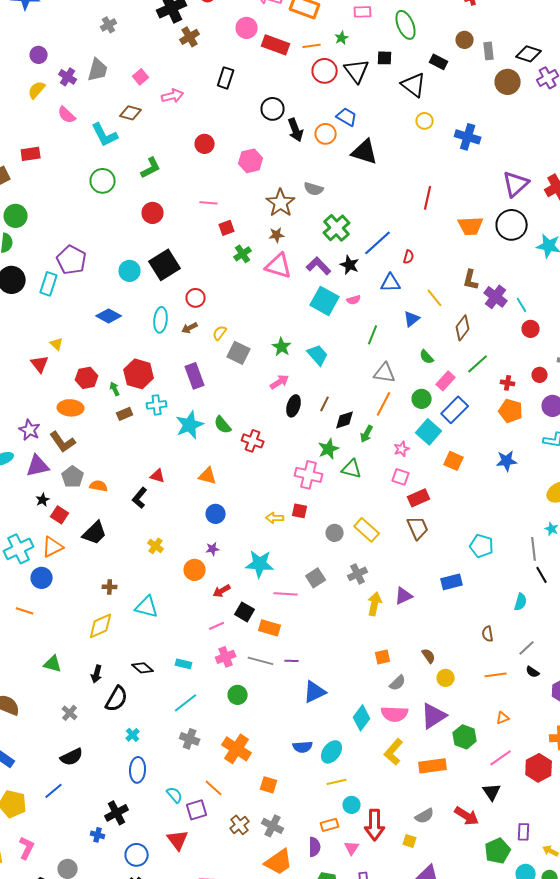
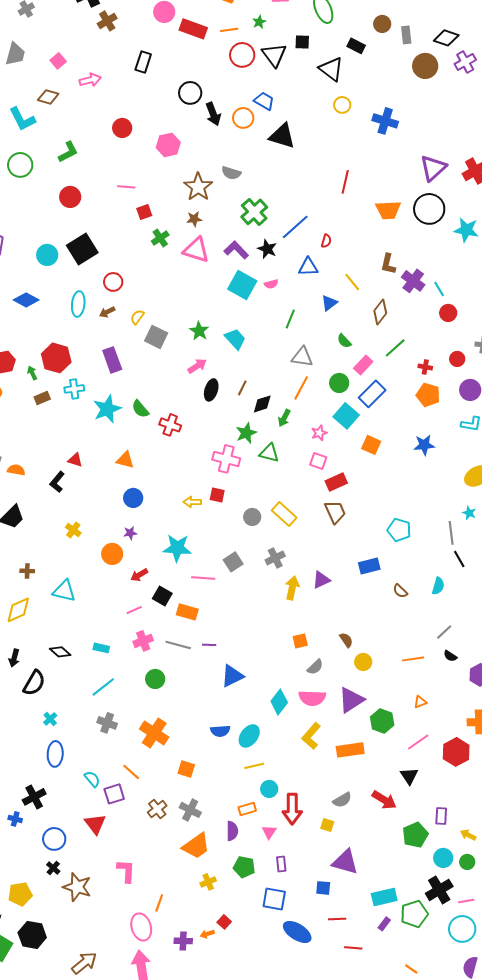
brown semicircle: (488, 634) -> (400, 591), moved, turned -35

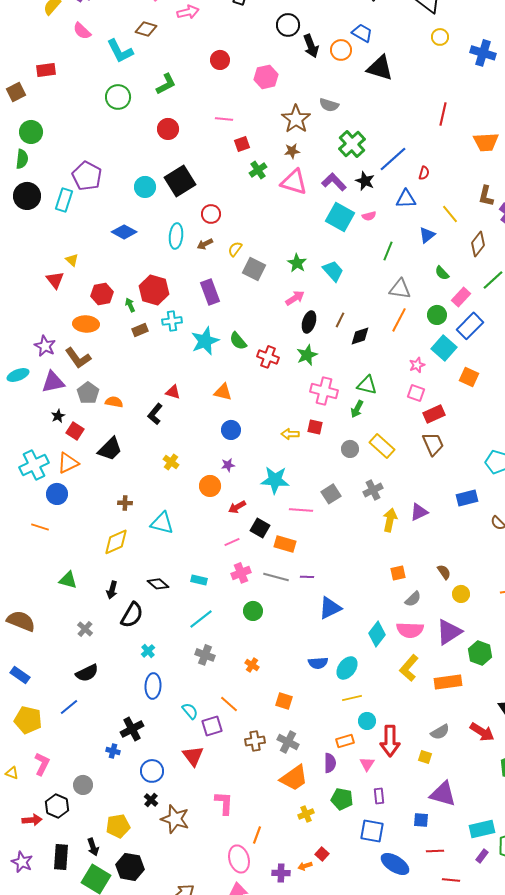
green arrow: (284, 418) -> (357, 409), moved
green star: (246, 433) -> (307, 355), moved
orange cross: (154, 733) -> (252, 665), size x0.5
brown cross: (157, 809) -> (255, 741), turned 30

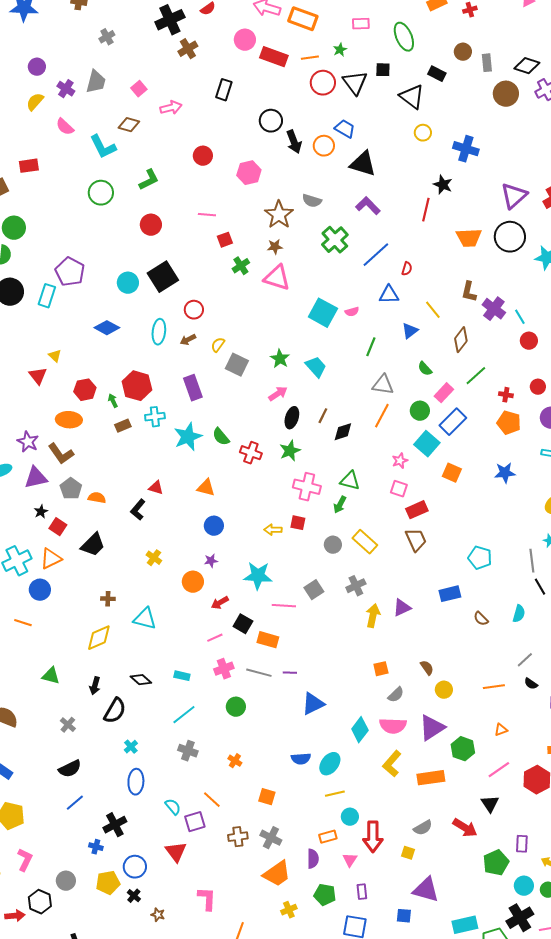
black star: (365, 181) -> (443, 185), moved
purple L-shape: (334, 182) -> (368, 206), moved
blue line: (69, 707) -> (75, 803), moved
brown star: (175, 819) -> (158, 915), size x0.5
yellow pentagon: (118, 826) -> (108, 883), moved

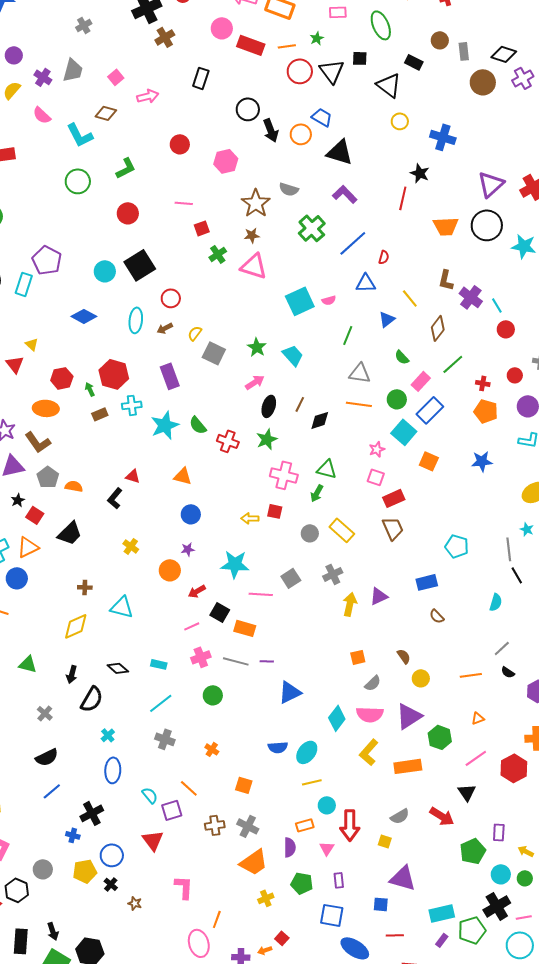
cyan square: (323, 313) -> (300, 301), turned 36
orange line: (382, 416) -> (359, 404), turned 70
brown semicircle: (481, 619) -> (437, 616), moved

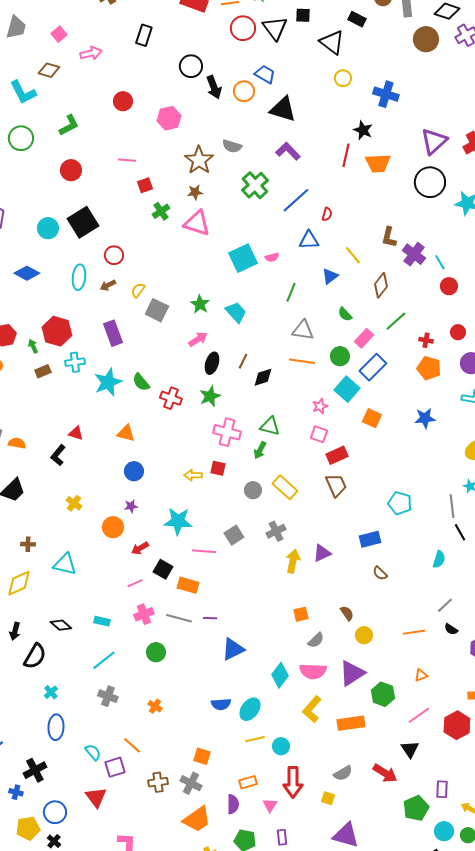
orange trapezoid: (446, 226) -> (378, 163), moved
orange square: (244, 785) -> (202, 756), moved
cyan circle: (327, 805) -> (281, 746), moved

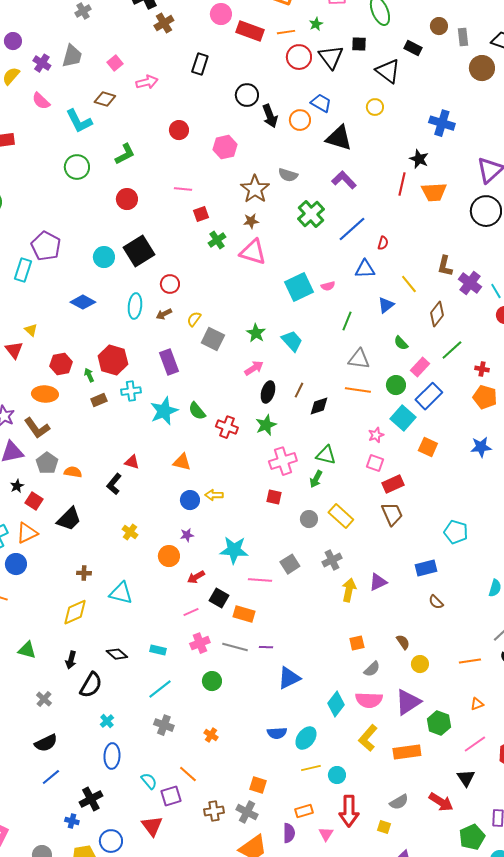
yellow circle: (343, 78) -> (375, 107), moved
pink cross: (227, 432) -> (283, 461), turned -32
yellow arrow: (193, 475) -> (214, 495), moved

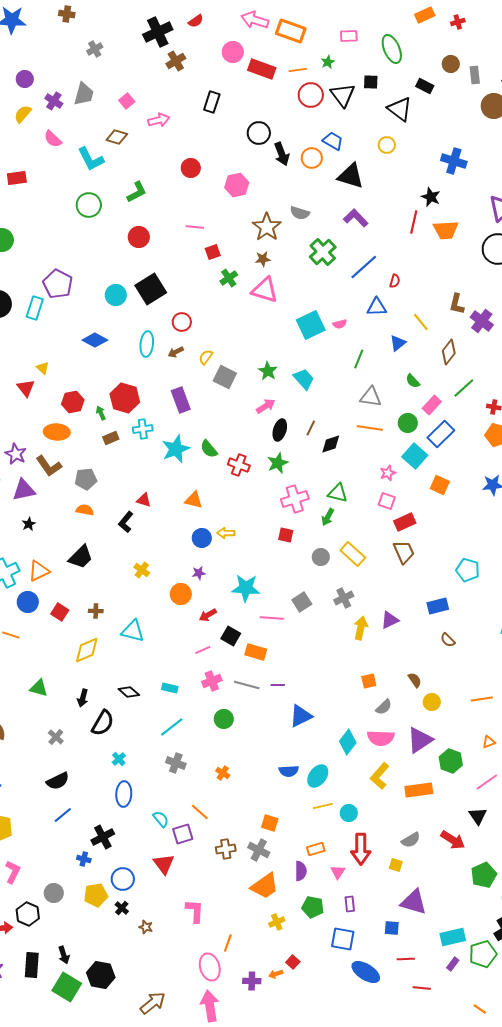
gray pentagon: (47, 463) -> (86, 479), moved, turned 30
red square: (34, 501) -> (60, 612), moved

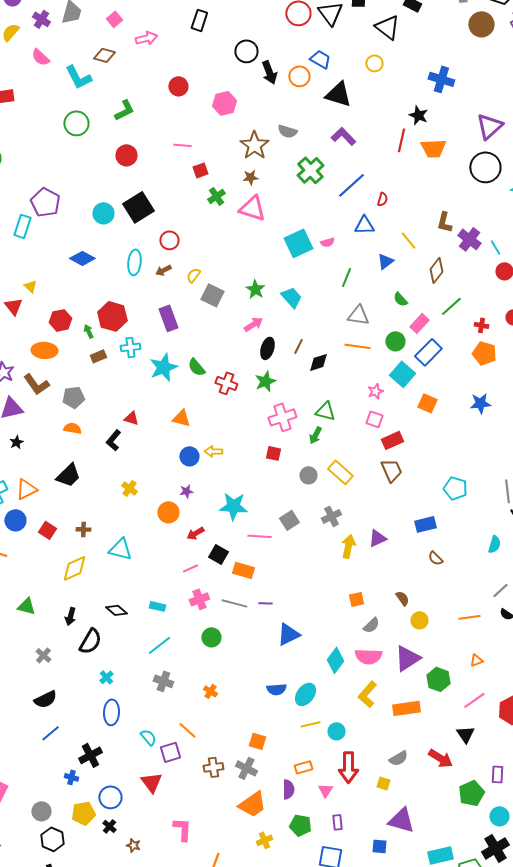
black hexagon: (28, 914) -> (52, 839), moved

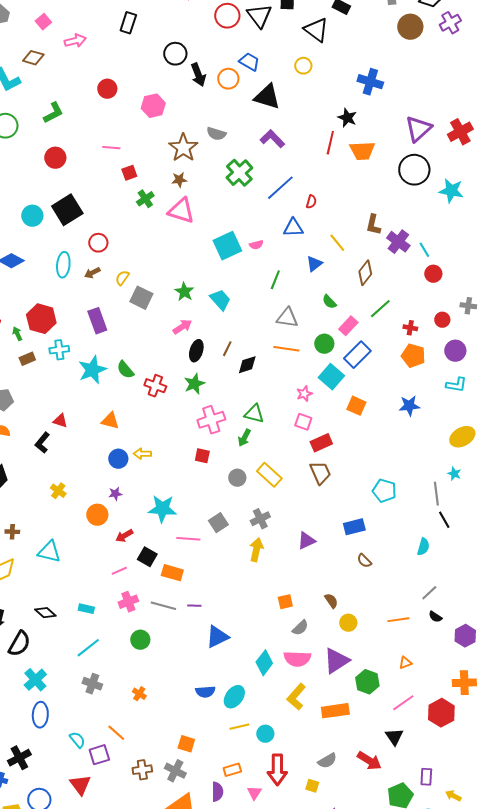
yellow arrow: (348, 546) -> (256, 550), moved
cyan cross: (106, 677) -> (35, 680), size x1.6

